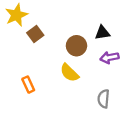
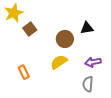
purple arrow: (109, 58) -> (93, 62), moved
yellow semicircle: (69, 73) -> (59, 62), turned 102

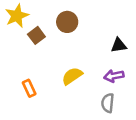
black triangle: (87, 28) -> (119, 45), moved
brown circle: (65, 39) -> (67, 22), moved

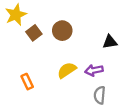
brown circle: (67, 22) -> (62, 31), moved
purple arrow: (114, 76) -> (94, 70), moved

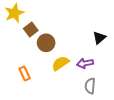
brown circle: (62, 31) -> (46, 43), moved
black triangle: (110, 42) -> (99, 38), turned -32

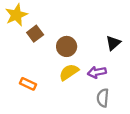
brown circle: (46, 43) -> (67, 46), moved
orange rectangle: (25, 74) -> (28, 84), turned -40

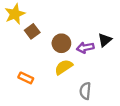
purple arrow: (97, 72) -> (85, 48), moved
gray semicircle: (103, 98) -> (85, 91), moved

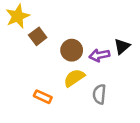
orange rectangle: (26, 78) -> (43, 97), moved
gray semicircle: (85, 91) -> (99, 94), moved

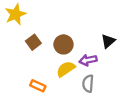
brown square: (38, 36) -> (33, 42), moved
purple arrow: (99, 55) -> (88, 60), moved

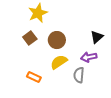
yellow star: (16, 14) -> (38, 13), moved
purple arrow: (88, 60) -> (89, 57), moved

